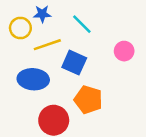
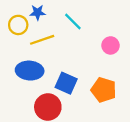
blue square: (74, 63) -> (66, 83), moved
orange pentagon: (88, 100) -> (104, 90), moved

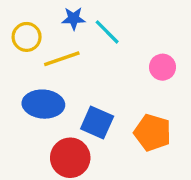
blue star: (38, 12) -> (74, 18), moved

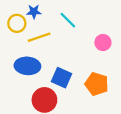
blue star: (74, 18) -> (34, 12), moved

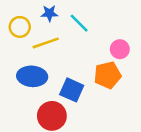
blue star: (34, 12) -> (49, 13), moved
orange pentagon: (97, 84) -> (107, 75), moved, turned -30

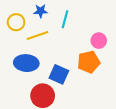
cyan line: (79, 23) -> (65, 19), turned 60

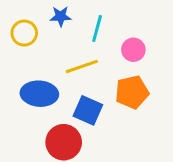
yellow line: (38, 35) -> (82, 66), moved
pink circle: (99, 41) -> (133, 50), moved

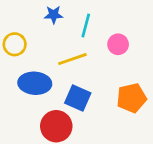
yellow circle: (24, 33) -> (15, 44), moved
orange pentagon: (132, 92) -> (131, 98), moved

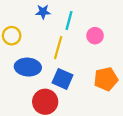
yellow line: (72, 59) -> (58, 48), turned -55

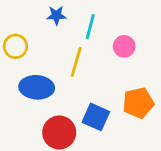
blue square: (63, 79) -> (96, 117), moved

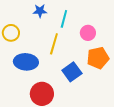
orange pentagon: (138, 103) -> (98, 58), moved
blue square: (96, 117) -> (72, 72), moved, turned 30

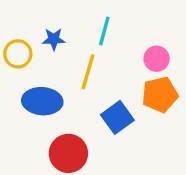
blue star: (40, 11) -> (54, 39), moved
pink circle: (88, 33) -> (157, 59), moved

